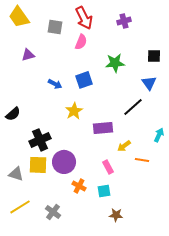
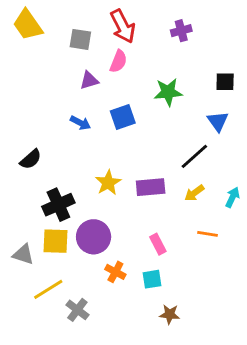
purple triangle: (28, 55) -> (89, 80), moved
yellow star: (74, 111) -> (108, 183), moved
black semicircle: (13, 114) -> (31, 159), moved
yellow arrow: (124, 146) -> (194, 193), moved
yellow line: (20, 207) -> (48, 289), moved

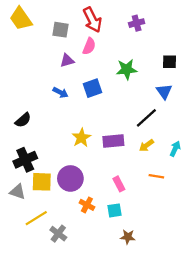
black cross: (58, 205) -> (25, 160), moved

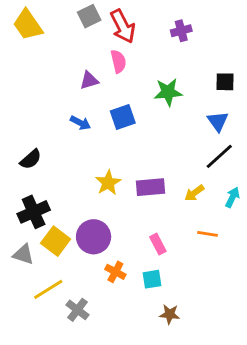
gray square: (60, 30) -> (89, 16), moved, turned -35
pink semicircle: (89, 46) -> (118, 61), turned -35
black line: (146, 118) -> (219, 156), moved
yellow square: (42, 182) -> (56, 241), turned 35

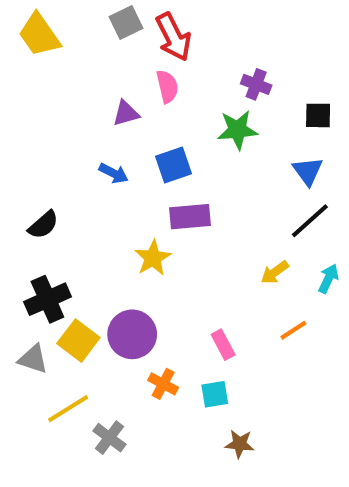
purple cross: (181, 31) -> (256, 84), moved, turned 36
purple rectangle: (151, 187) -> (190, 217), moved
orange line: (208, 234) -> (293, 330), turned -42

